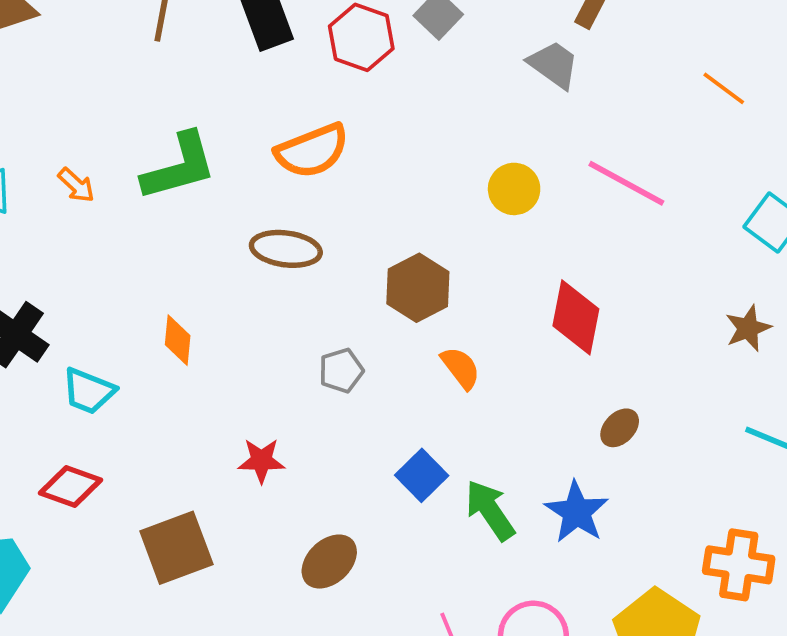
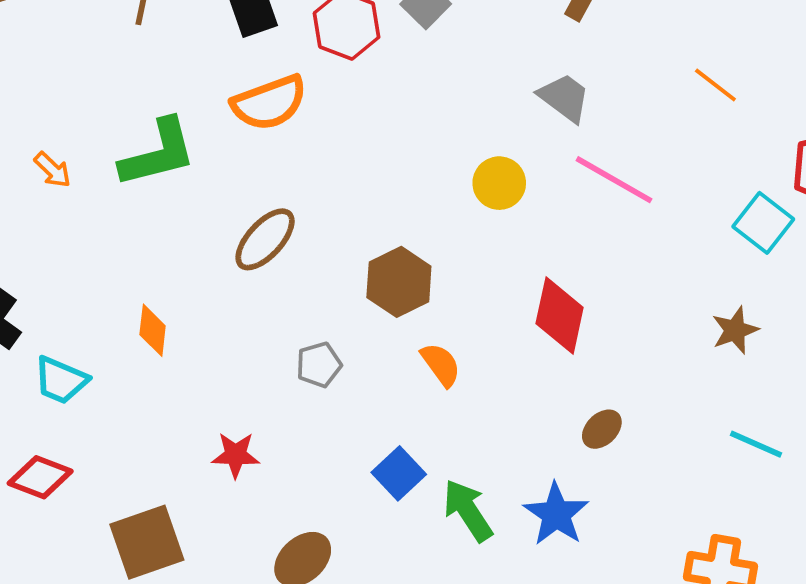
gray trapezoid: (554, 65) -> (564, 98), moved
orange semicircle: (312, 151) -> (269, 103), moved
brown ellipse: (286, 249) -> (265, 239), turned -56

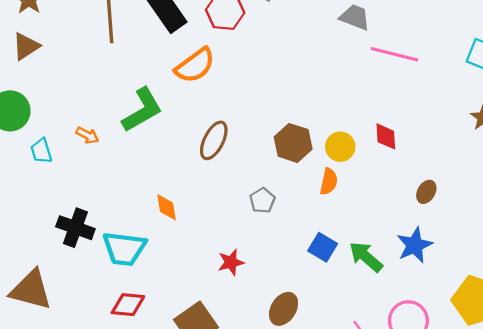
yellow circle: (499, 183) -> (340, 147), moved
red diamond: (560, 315) -> (386, 136), size x0.7
orange semicircle: (441, 365) -> (329, 182), turned 64
cyan trapezoid: (61, 380) -> (124, 249), size x1.4
blue star: (556, 514) -> (415, 245), turned 30

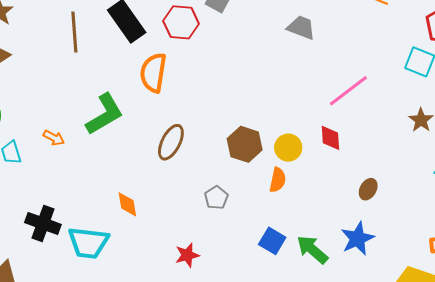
pink line: (395, 54) -> (348, 91), moved, turned -51
orange semicircle: (195, 65) -> (153, 73), turned 135

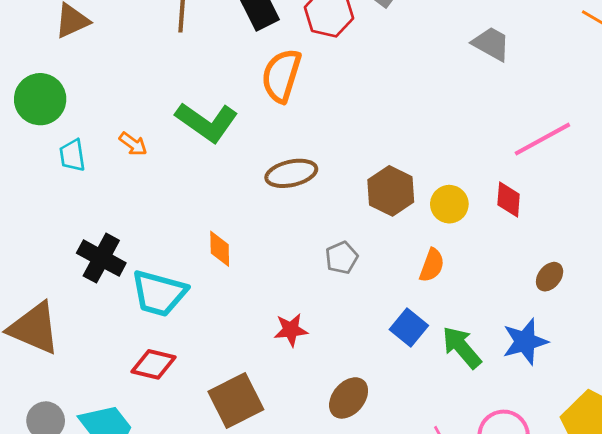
green L-shape: (105, 114) -> (207, 122), turned 57
brown ellipse: (171, 142) -> (291, 173), turned 42
orange semicircle: (278, 180) -> (432, 265), moved

